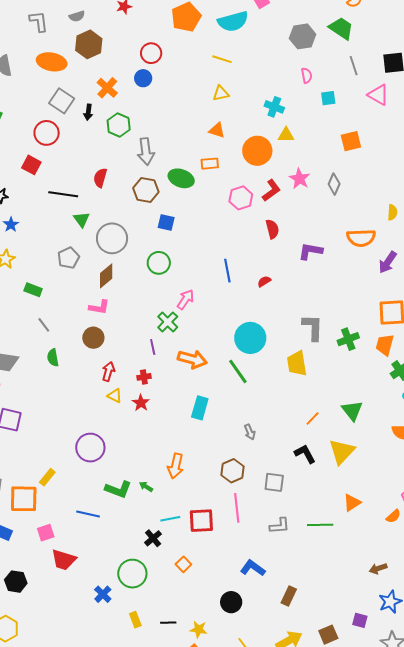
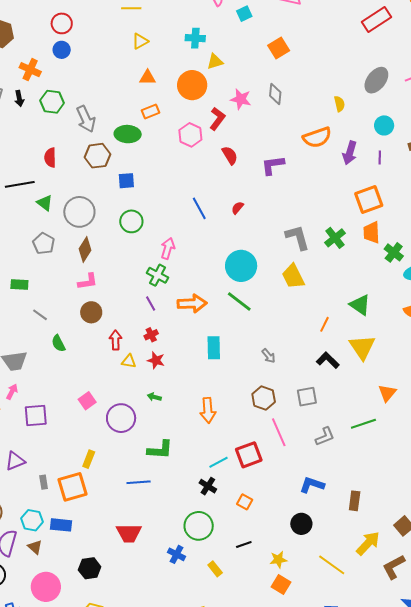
green arrow: (146, 487) -> (154, 397), moved
pink square: (46, 533) -> (87, 401), moved
black line: (168, 623) -> (244, 544), moved

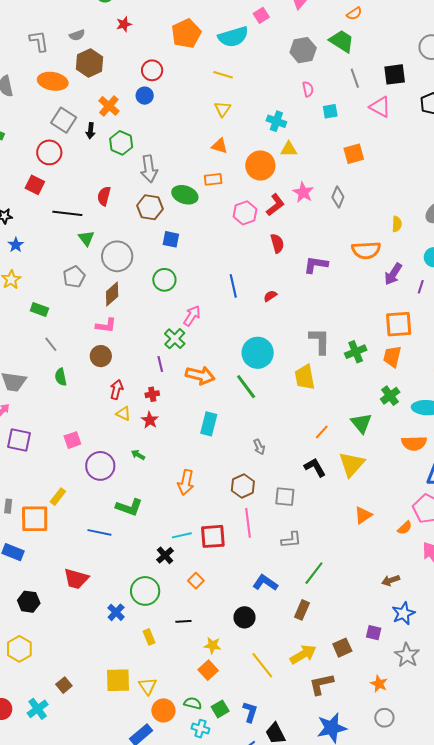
yellow triangle: (140, 41) -> (223, 109), turned -42
green cross: (394, 252) -> (390, 396), moved
green line: (363, 424) -> (314, 573), moved, turned -50

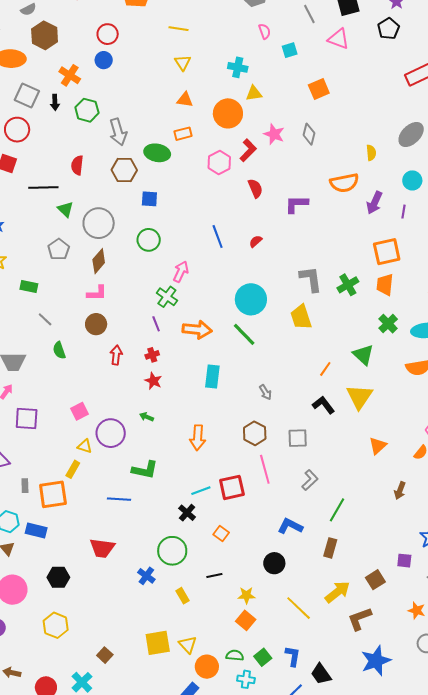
yellow triangle: (123, 414) -> (85, 446), moved
gray L-shape: (291, 540) -> (310, 480), turned -30
brown arrow: (391, 580) -> (400, 491), moved, turned -42

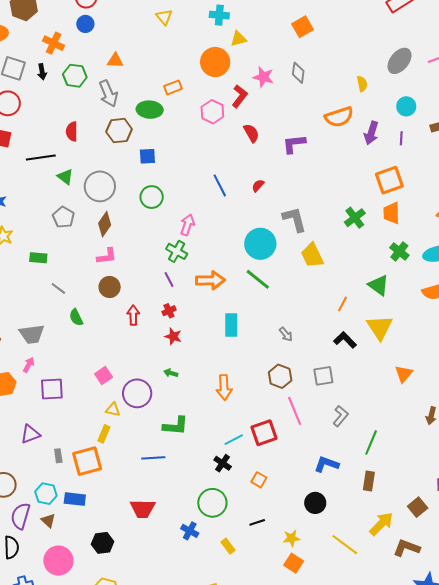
orange triangle: (185, 100) -> (115, 61), moved
gray L-shape: (311, 279) -> (295, 219), moved
brown L-shape: (360, 619) -> (407, 548), turned 48

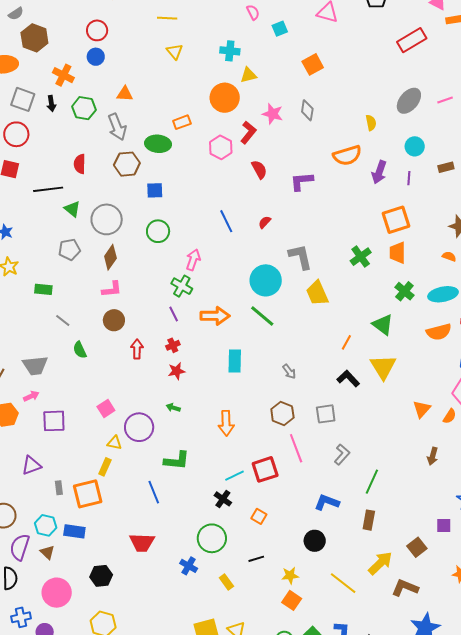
gray pentagon: (63, 217) -> (69, 249), turned 30
red star: (173, 336) -> (176, 371), turned -30
pink arrow: (29, 365) -> (31, 396), turned 35
orange triangle: (404, 374) -> (422, 409), moved
blue line: (153, 458) -> (154, 492), turned 70

